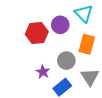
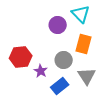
red hexagon: (37, 33) -> (21, 57), moved

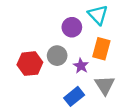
gray circle: (64, 60) -> (57, 56), moved
purple star: (41, 71) -> (81, 66), moved

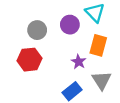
gray circle: (57, 56) -> (37, 30), moved

